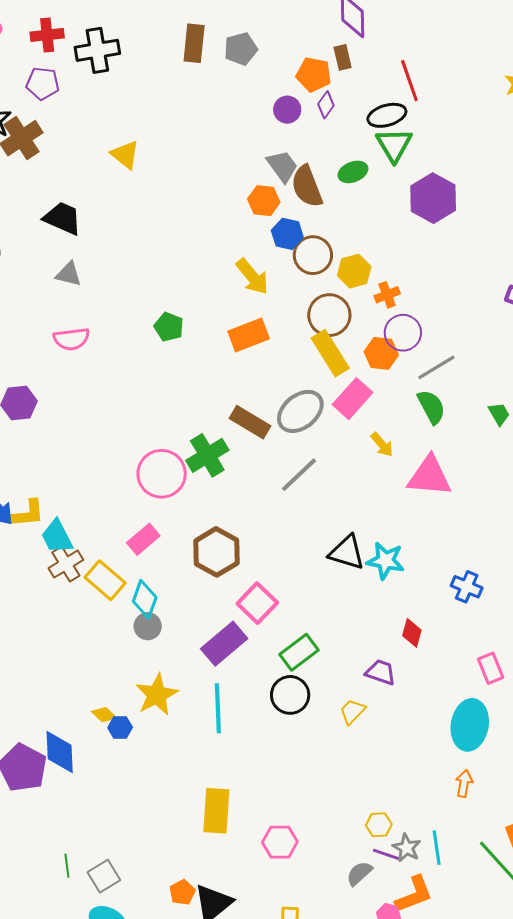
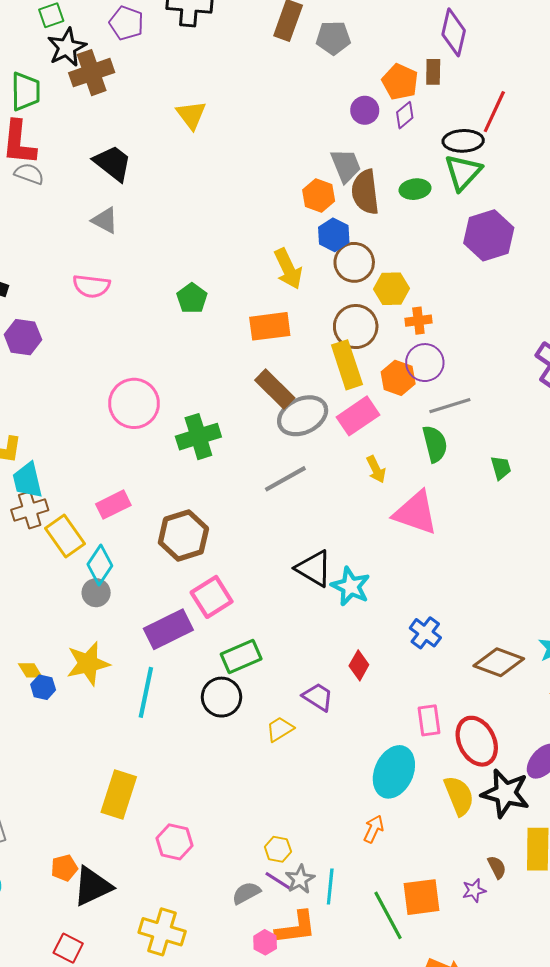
red line: (409, 81) -> (494, 112), turned 30
brown rectangle: (250, 422) -> (275, 389), moved
pink circle: (162, 474) -> (134, 403), moved

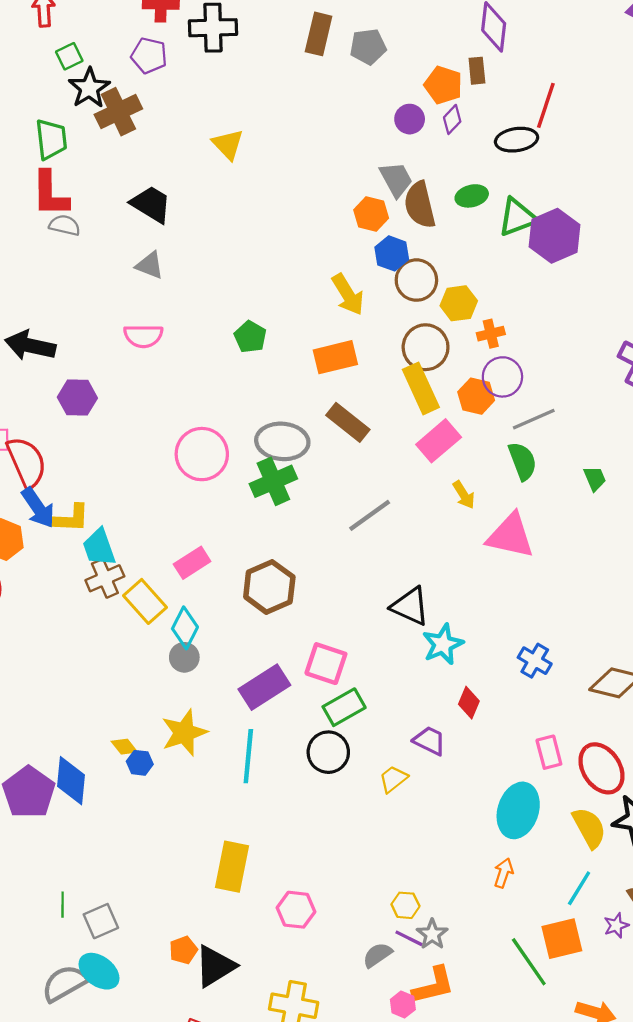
green triangle: (463, 172) -> (517, 217), moved, turned 33
gray ellipse: (303, 416) -> (282, 441), moved, turned 36
cyan star: (351, 586) -> (443, 644), moved, turned 30
pink square: (212, 597) -> (326, 664), moved, turned -33
cyan line: (330, 887) -> (579, 888), moved, turned 32

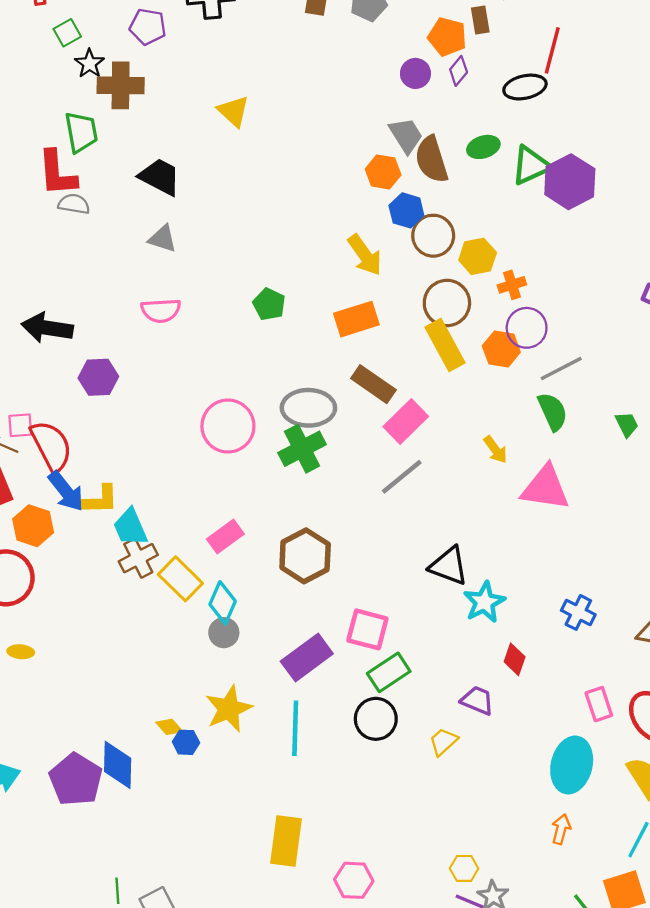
black star: (89, 88) -> (90, 64), size x0.7
brown cross: (118, 112) -> (121, 85), turned 30
green trapezoid: (51, 139) -> (81, 132), moved
pink rectangle: (439, 441) -> (406, 421), moved

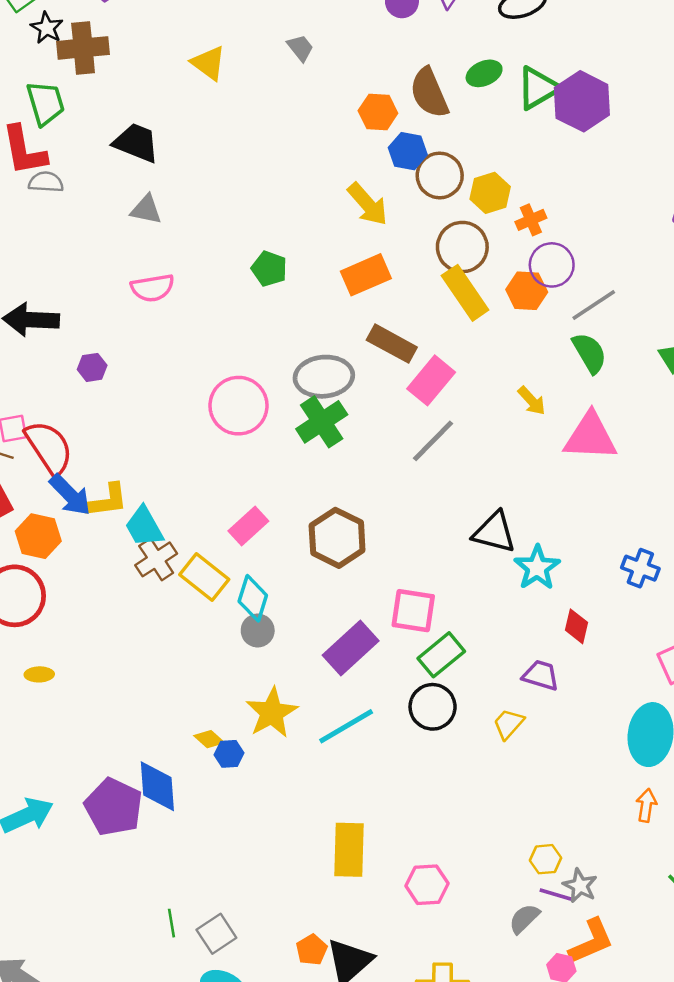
gray trapezoid: (406, 135) -> (300, 48), moved, size x0.7
purple hexagon: (98, 377) -> (92, 367), size x0.7
cyan line: (295, 728) -> (346, 726), turned 64

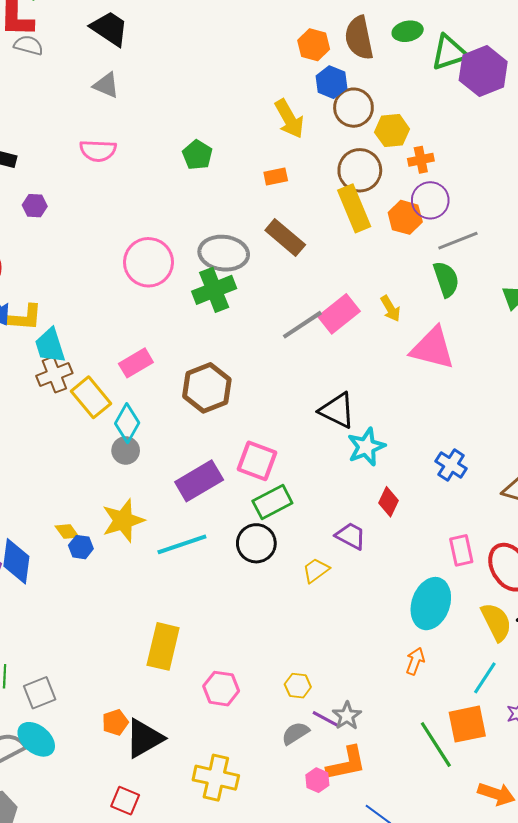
orange rectangle: (366, 275) -> (276, 177), size x0.6
pink rectangle: (431, 380) -> (339, 314), moved
yellow hexagon: (546, 859) -> (298, 686), moved

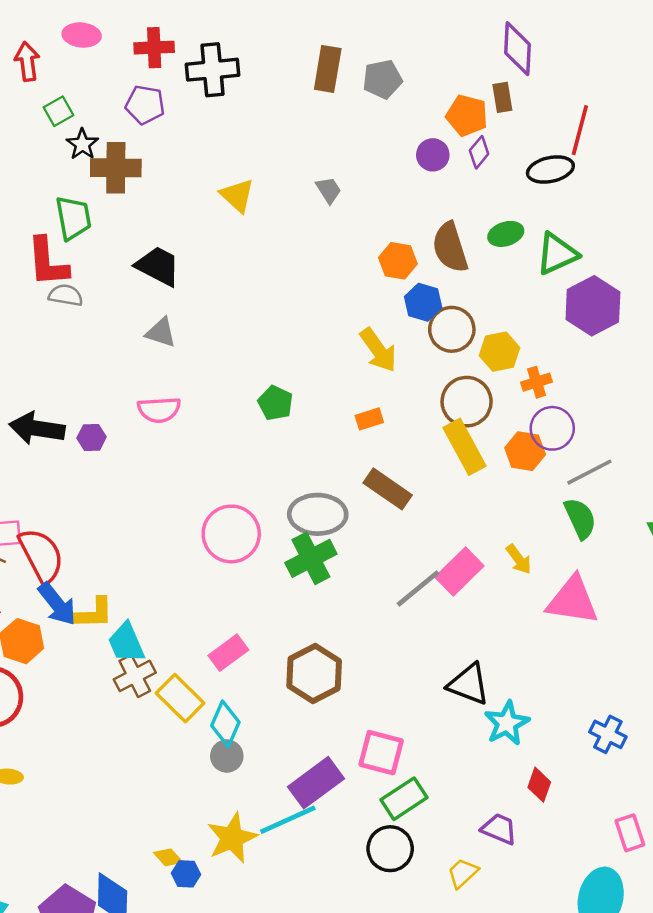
purple hexagon: (483, 71) -> (593, 306), moved
purple hexagon: (35, 206) -> (92, 438), moved
cyan line: (182, 544) -> (288, 820), moved

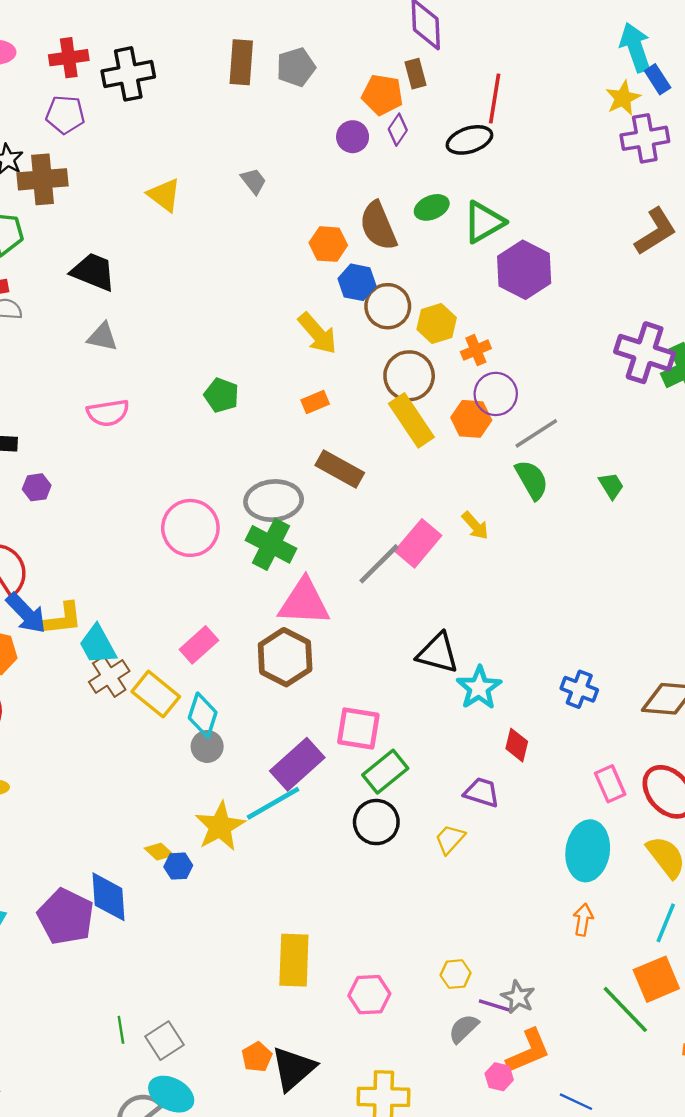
purple hexagon: (92, 438) -> (37, 487), moved
green cross: (311, 558) -> (271, 544), turned -30
pink triangle: (572, 600) -> (304, 602), moved

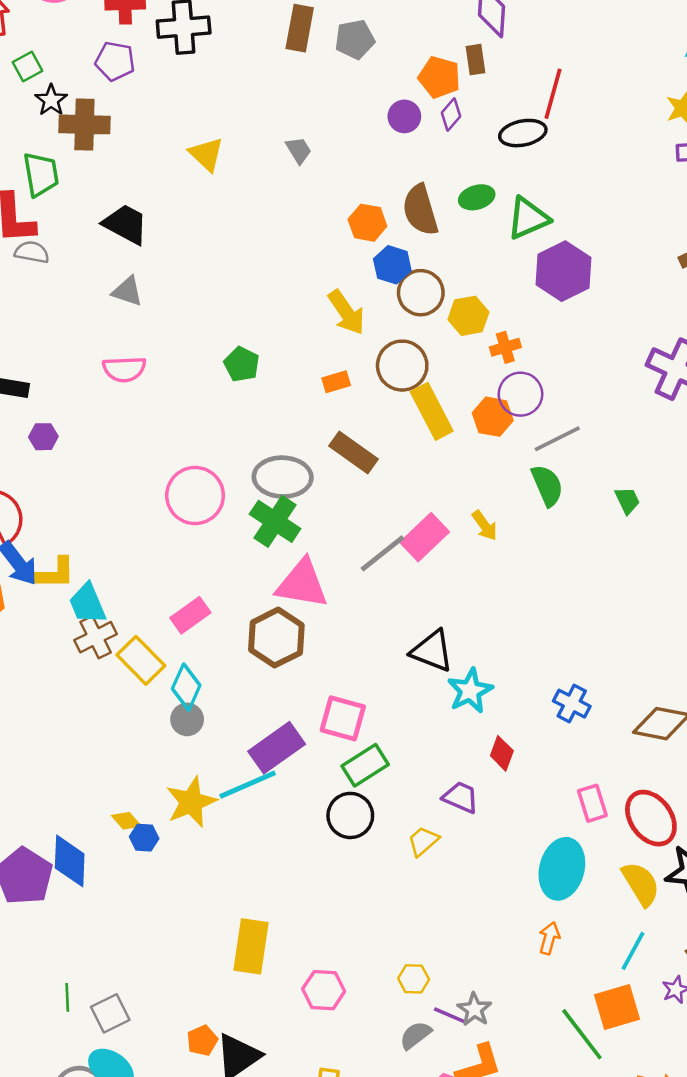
brown circle: (409, 376) -> (402, 366), moved

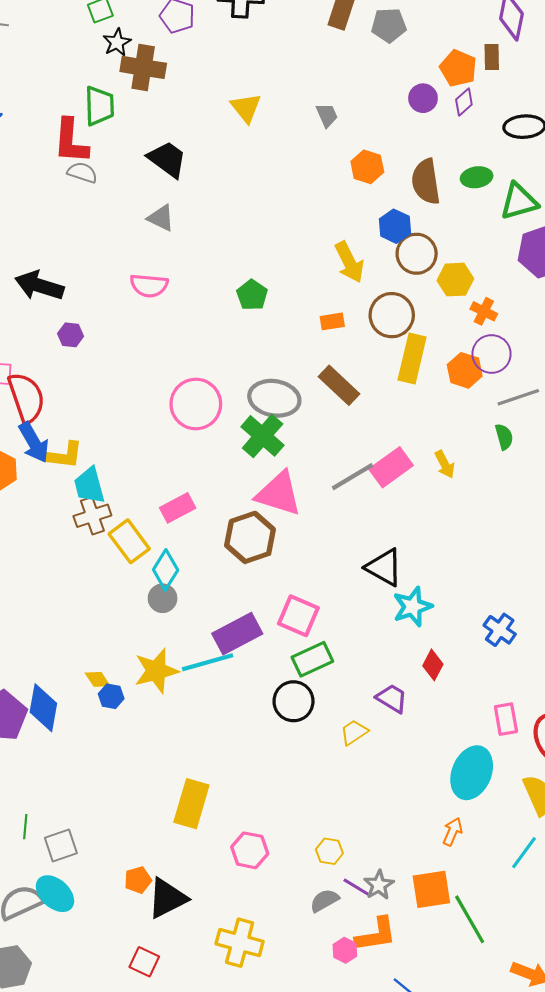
orange hexagon: (367, 223) -> (367, 167), moved
orange cross: (505, 347) -> (484, 311), turned 35
yellow rectangle: (432, 411) -> (412, 359), turned 33
green semicircle: (547, 485) -> (504, 437), size x0.7
orange square: (617, 1007) -> (431, 889), moved

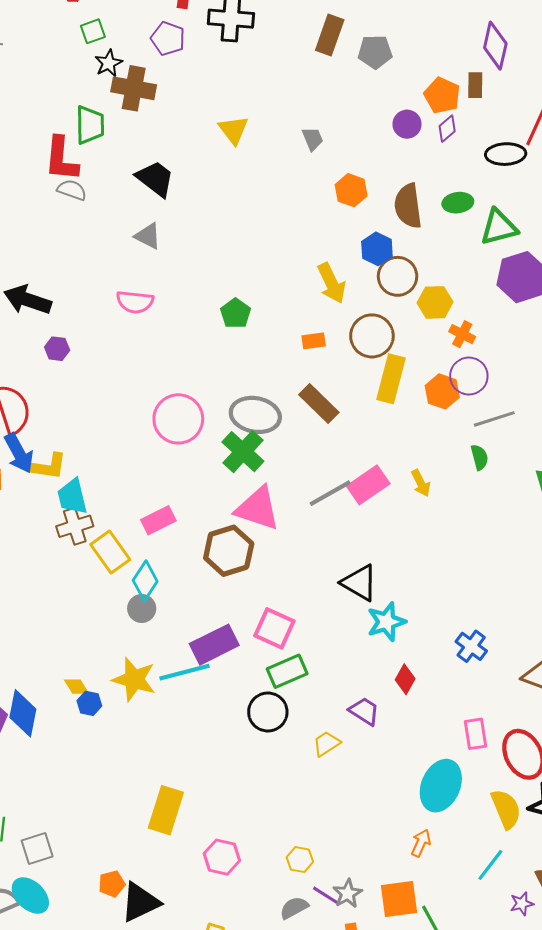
yellow star: (156, 671) -> (134, 679), turned 30

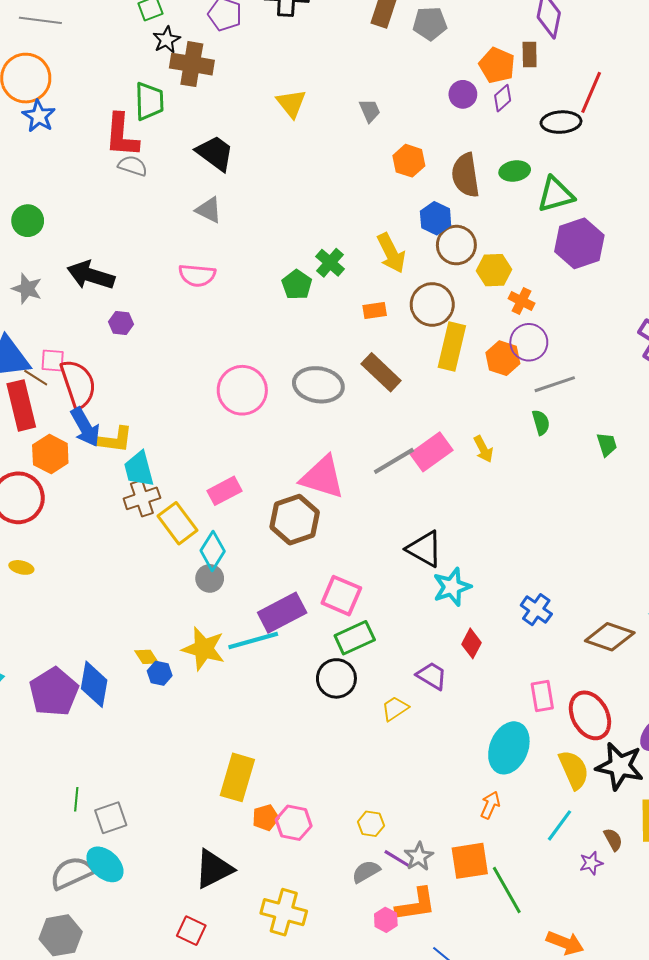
green cross: (243, 452) -> (330, 263), moved, size x0.7
orange pentagon: (112, 884) -> (266, 818), moved

